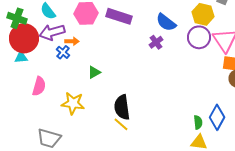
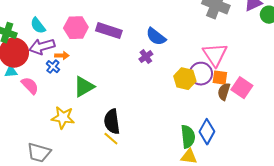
yellow hexagon: (203, 14) -> (185, 79), moved
purple circle: (199, 37) -> (201, 74), moved
green triangle: (94, 72) -> (84, 87), size x1.6
pink semicircle: (39, 86) -> (30, 86), moved, turned -60
green semicircle: (198, 122) -> (188, 137), size x1.6

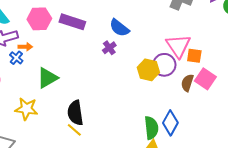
orange square: (220, 78) -> (194, 56), moved

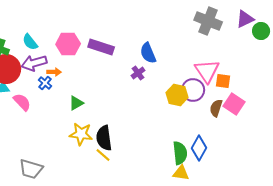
blue semicircle: (119, 28) -> (148, 53), turned 30
green triangle: (47, 78) -> (76, 103), size x0.7
yellow star: (26, 109) -> (81, 134), moved

